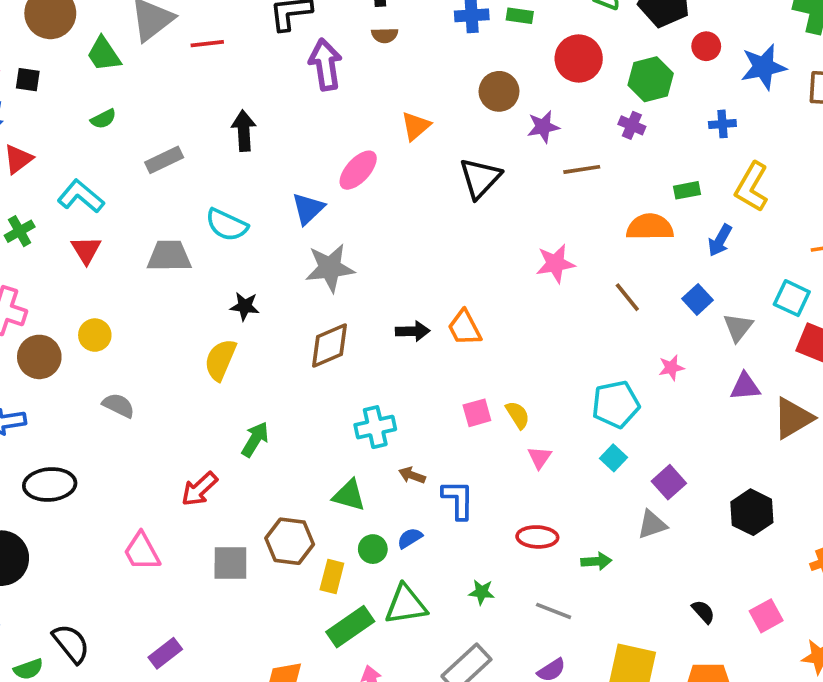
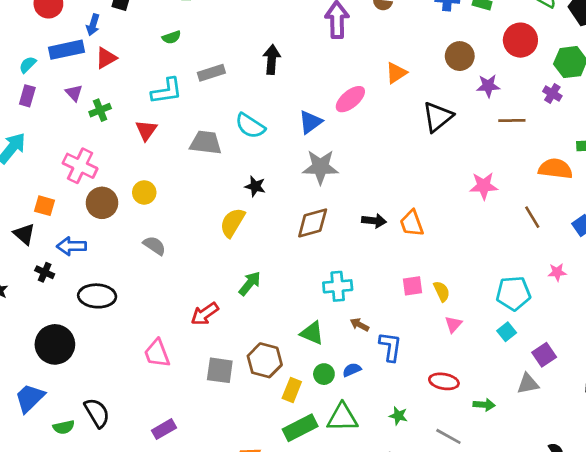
cyan L-shape: (81, 196) -> (167, 91), moved, turned 124

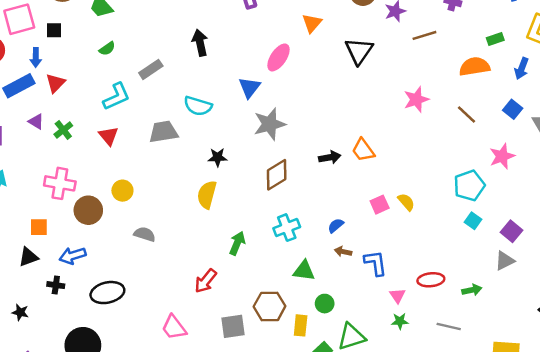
black triangle: (24, 234) -> (28, 257), turned -45
pink star: (557, 272) -> (502, 156), size x1.5
cyan cross: (338, 286) -> (287, 228), moved
pink triangle: (453, 324) -> (397, 296), moved
blue semicircle: (352, 370) -> (336, 226), moved

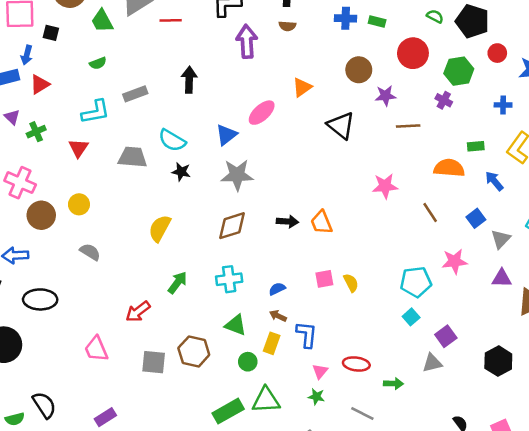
black triangle: (359, 51) -> (341, 125), turned -40
blue arrow: (522, 68) -> (494, 181), turned 105
black star: (218, 157) -> (181, 172), moved
yellow rectangle: (301, 325) -> (272, 343), moved

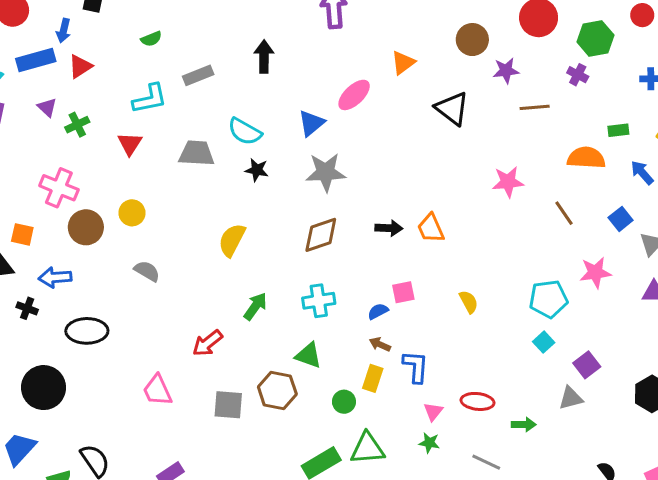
pink square: (324, 279) -> (403, 292), moved
green triangle: (236, 325) -> (309, 355), moved

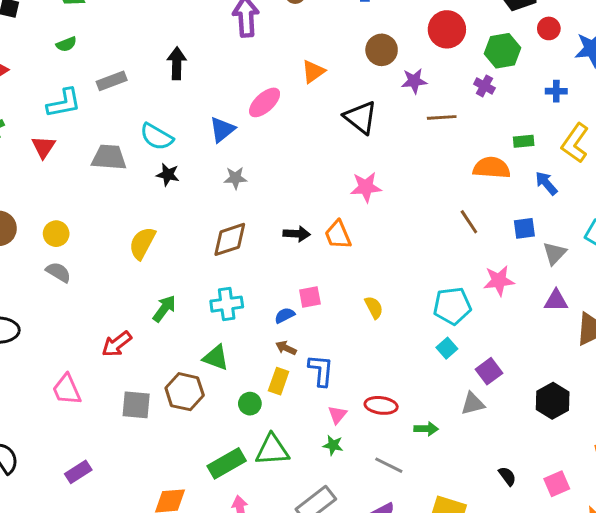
gray star: (326, 172) -> (235, 178), size x0.6
pink star: (508, 182) -> (366, 187), moved
yellow circle: (132, 213) -> (56, 234), moved
blue square: (621, 219) -> (524, 228), turned 30

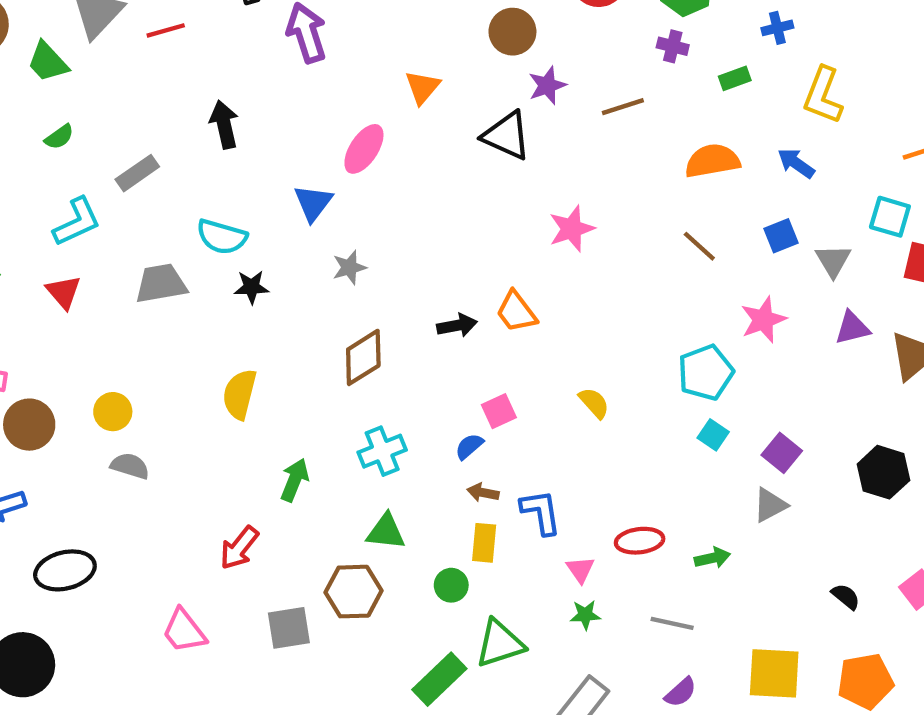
purple star: (414, 81) -> (547, 85), moved
green rectangle: (524, 141) -> (735, 78), moved
pink star: (366, 187) -> (572, 229), moved

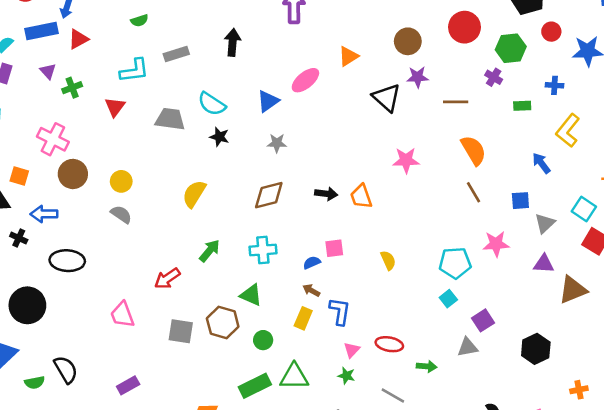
orange semicircle: (712, 161) -> (474, 150), moved, turned 52
green circle: (451, 585) -> (263, 340), moved

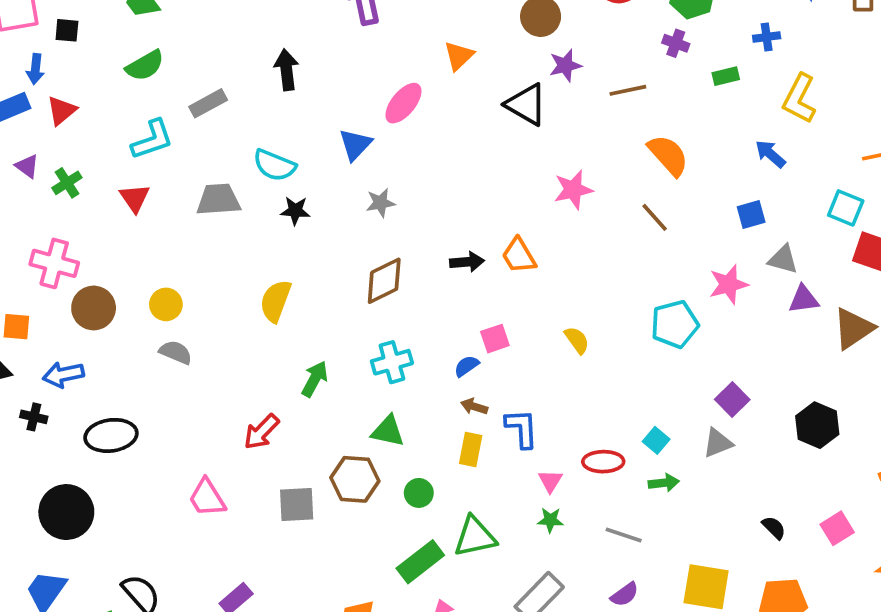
green semicircle: (139, 21) -> (145, 66), size x1.5
brown line: (473, 192) -> (655, 217), moved
gray triangle: (545, 223) -> (783, 259), moved, turned -50
cyan square: (448, 299) -> (656, 440), moved

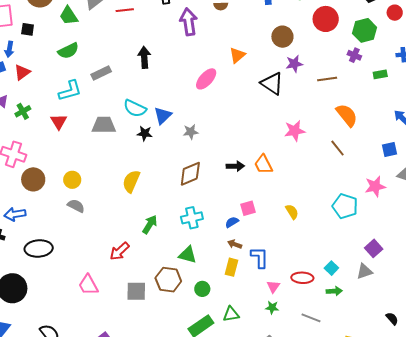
blue triangle: (355, 145) -> (163, 116), moved
cyan pentagon: (675, 324) -> (345, 206), turned 30
green triangle: (475, 537) -> (231, 314), size x0.7

